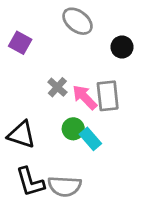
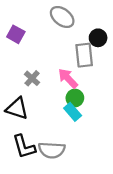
gray cross: (57, 87) -> (32, 78), moved
gray rectangle: (108, 96) -> (84, 55), moved
green circle: (73, 129) -> (75, 98), moved

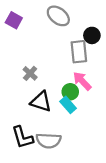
purple square: (16, 34) -> (14, 20), moved
pink arrow: (68, 78) -> (82, 81), moved
black triangle: (17, 108) -> (41, 102), moved

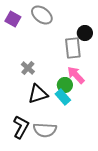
gray ellipse: (58, 16) -> (42, 15), moved
black triangle: (41, 102) -> (38, 94), turned -35
black L-shape: (23, 137) -> (21, 127), turned -135

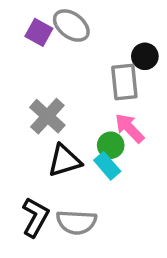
purple square: (13, 19) -> (39, 32), moved
gray cross: (28, 68) -> (47, 116), size x1.5

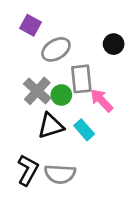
gray ellipse: (71, 26) -> (56, 49), moved, turned -68
gray rectangle: (124, 82) -> (81, 79), moved
green circle: (111, 145) -> (61, 95), moved

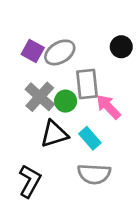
purple square: (30, 25) -> (33, 51), moved
gray semicircle: (60, 174) -> (94, 174), moved

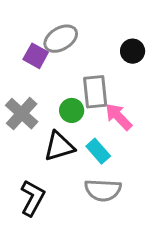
gray ellipse: (60, 52) -> (61, 39), moved
gray cross: (40, 97) -> (22, 114), moved

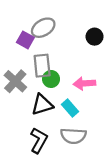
gray rectangle: (95, 92) -> (42, 66), moved
pink arrow: (118, 117) -> (84, 83), turned -50
black L-shape: (33, 198) -> (39, 140), moved

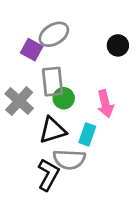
pink arrow: (84, 83) -> (105, 104), turned -100
cyan rectangle: (70, 108) -> (87, 134), turned 60
gray semicircle: (73, 136) -> (69, 159), moved

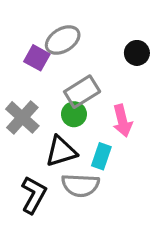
gray rectangle: (53, 82) -> (82, 92), moved, turned 64
black L-shape: (48, 175) -> (34, 195), moved

